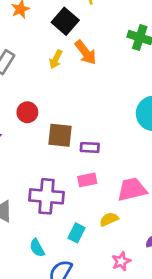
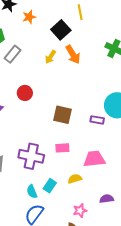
brown square: (60, 135) -> (62, 115), moved
purple rectangle: (90, 147) -> (97, 120), moved
cyan semicircle: (37, 248) -> (32, 192), moved

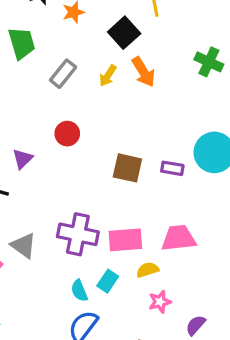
gray rectangle: (12, 54) -> (63, 74), moved
purple rectangle: (97, 120) -> (172, 168), moved
pink rectangle: (62, 148) -> (125, 240), moved, size x1.5
purple semicircle: (107, 199) -> (196, 325), moved, turned -40
pink star: (80, 211) -> (160, 302), moved

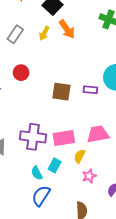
yellow semicircle: (148, 270) -> (80, 156), turned -40

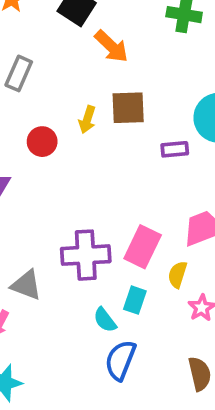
yellow arrow: (44, 33) -> (87, 120), moved
brown square: (61, 92) -> (128, 108), moved
pink rectangle: (64, 138) -> (143, 247), turned -45

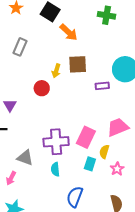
red circle: (42, 142) -> (42, 88), moved
cyan rectangle: (135, 300) -> (90, 164), moved
cyan semicircle: (105, 320) -> (55, 169), moved, turned 32

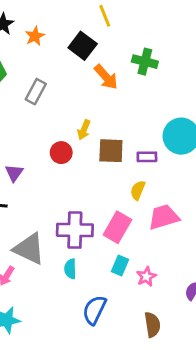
green cross: (107, 15) -> (145, 62), moved
brown square: (78, 64) -> (111, 151), moved
yellow semicircle: (104, 152) -> (138, 190), moved
gray triangle: (25, 158) -> (29, 249), size x1.4
pink star: (117, 169) -> (146, 277), moved

